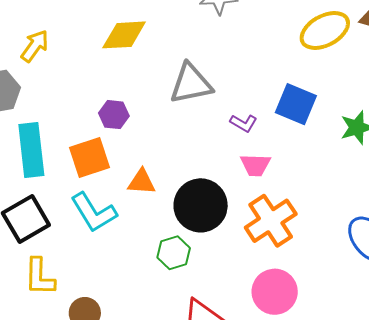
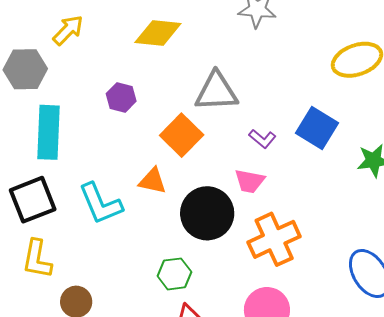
purple hexagon: (114, 115) -> (121, 97), moved
orange square: (90, 158) -> (182, 135), moved, turned -36
pink trapezoid: (255, 165) -> (250, 181), moved
green hexagon: (174, 253) -> (174, 274), moved

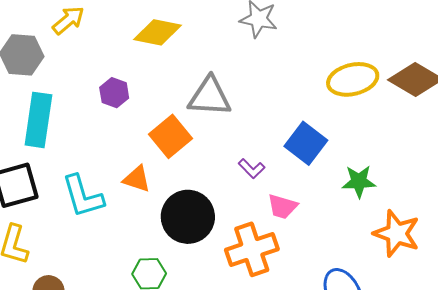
purple L-shape: (262, 139) -> (252, 169), moved
pink trapezoid: (250, 181) -> (282, 206), moved

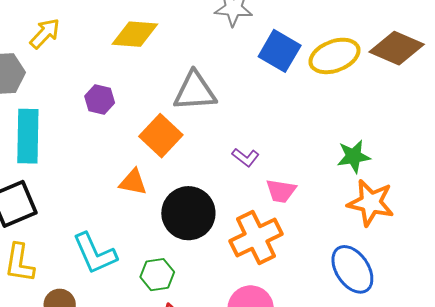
blue square: (306, 143) -> (280, 51), moved
cyan L-shape: (83, 196) -> (95, 253), moved
orange star: (397, 233) -> (371, 203), moved

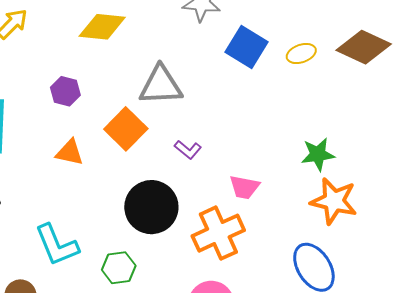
yellow ellipse: (334, 56) -> (301, 53), size x0.6
purple L-shape: (246, 157) -> (188, 150), moved
orange triangle: (133, 182) -> (70, 152), moved

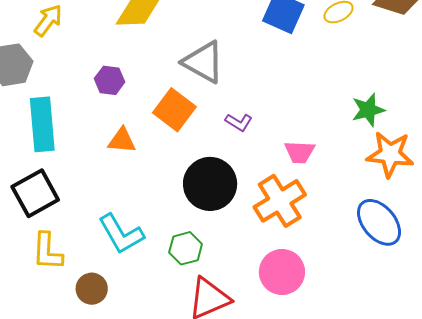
gray triangle: (161, 85) -> (203, 62), turned 39

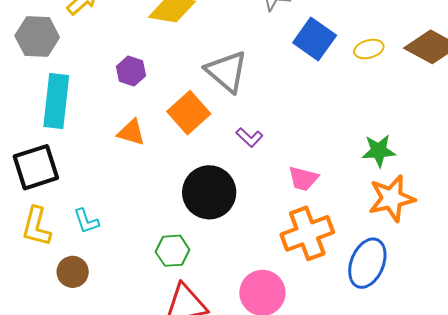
orange star: (390, 154) -> (392, 198), turned -30
orange cross: (280, 201) -> (307, 233), moved
blue ellipse: (379, 222) -> (367, 263), turned 51
cyan L-shape: (121, 234) -> (86, 221), moved, size x0.6

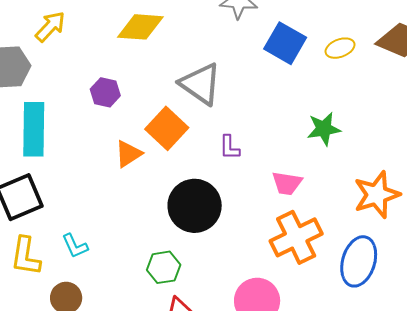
orange triangle: (131, 132) -> (128, 154), moved, turned -44
purple L-shape: (249, 137) -> (229, 147), turned 52
green star: (379, 151) -> (324, 129), moved

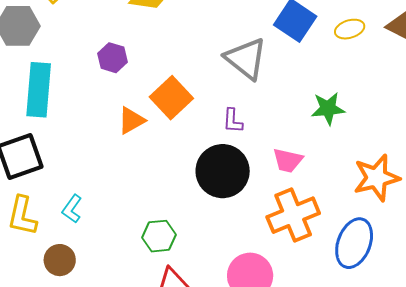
gray triangle: (200, 84) -> (246, 59), moved
black circle: (195, 206) -> (223, 171), moved
cyan L-shape: (75, 246) -> (72, 209), turned 56

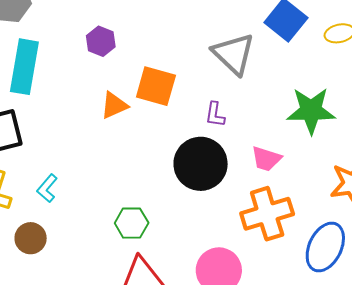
orange square: (171, 98) -> (156, 86), turned -36
green star: (328, 109) -> (311, 111), size x1.4

